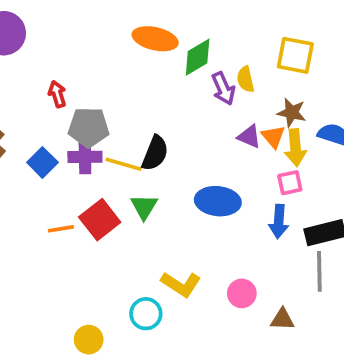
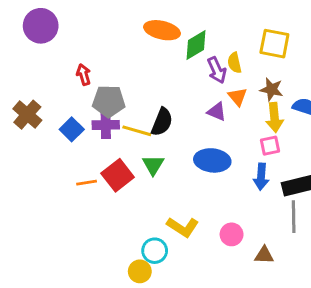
purple triangle: (249, 137) -> (217, 112), moved
orange triangle: (273, 137) -> (237, 97), moved
yellow circle: (89, 340) -> (140, 271), moved

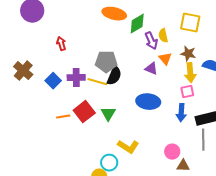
gray pentagon: (109, 101) -> (106, 62), moved
green triangle: (153, 165) -> (108, 114), moved
pink circle: (232, 234) -> (172, 152), moved

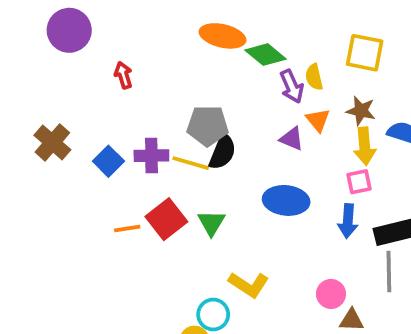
green diamond: (137, 24) -> (266, 55), turned 70
red arrow: (61, 44) -> (123, 75), moved

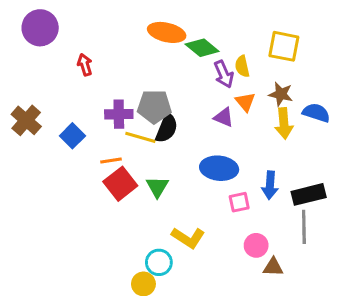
purple cross: (151, 156) -> (119, 114), moved
pink square: (359, 182) -> (239, 202), moved
orange line: (127, 229) -> (111, 160), moved

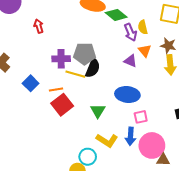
blue square: (72, 136) -> (31, 83), moved
blue arrow: (270, 185) -> (130, 136), moved
green triangle: (157, 187) -> (98, 111), moved
pink circle: (256, 245) -> (152, 145), size x1.6

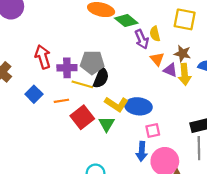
red arrow: (39, 26) -> (43, 57), moved, size x1.5
purple triangle: (130, 61) -> (170, 70), moved
red square: (62, 105) -> (82, 117), moved
yellow L-shape: (107, 140) -> (116, 104), moved

